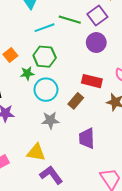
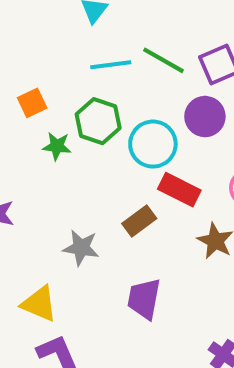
cyan circle: (46, 90) -> (153, 144), moved

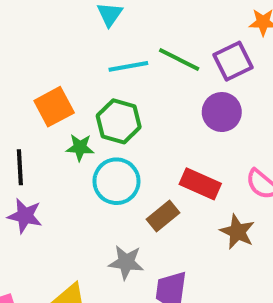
orange square: (32, 103) -> (54, 107), size x1.4
cyan circle: (153, 144) -> (116, 181), moved
gray star: (81, 248) -> (126, 262), moved

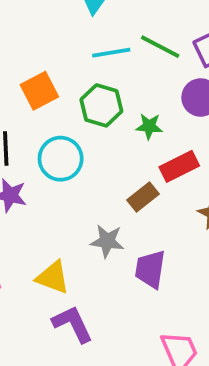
green star: (80, 147) -> (149, 126), moved
cyan circle: (116, 181) -> (61, 159), moved
red rectangle: (200, 184) -> (179, 166), turned -51

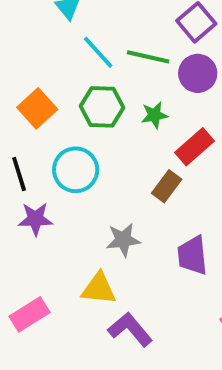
green line: (160, 47) -> (148, 57), moved
cyan line: (111, 53) -> (98, 52), turned 72
gray star: (107, 241) -> (123, 240), moved

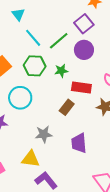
green line: (148, 57) -> (59, 41), turned -55
red rectangle: (194, 147) -> (81, 87), turned 48

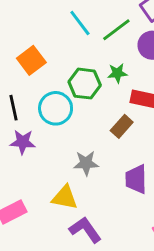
green hexagon: (35, 66) -> (85, 84), moved

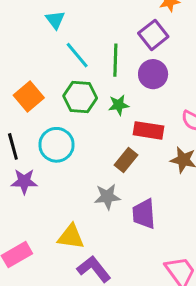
green line: (116, 30) -> (115, 60), turned -48
green hexagon: (85, 84) -> (80, 97), moved
gray star: (86, 163) -> (107, 197), moved

